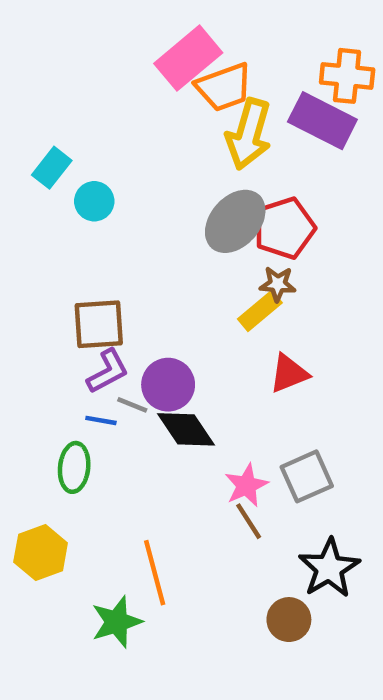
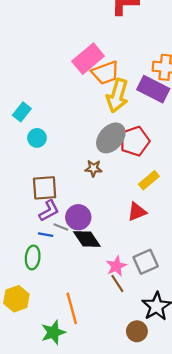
cyan circle: (94, 201) -> (37, 138), moved
brown star: (278, 284) -> (93, 168), moved
yellow rectangle: (260, 311) -> (149, 180), moved

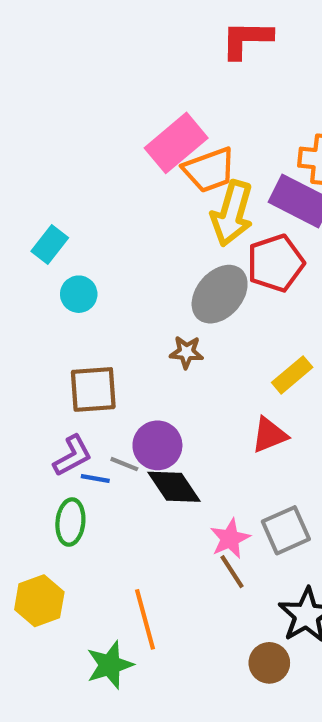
red pentagon: (135, 141) -> (276, 263), moved
purple L-shape: (49, 211) -> (73, 456), moved

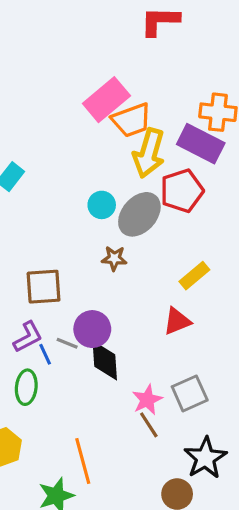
cyan circle: (79, 294) -> (102, 205), moved
blue line: (95, 479) -> (45, 354), turned 55
black diamond: (174, 487) -> (105, 360), turned 30

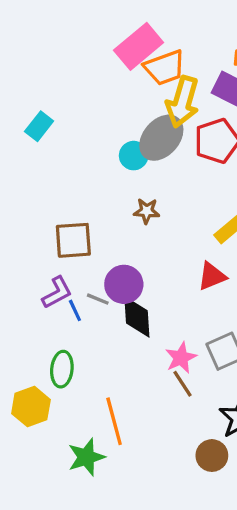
gray ellipse: (139, 214) -> (161, 138), moved
green ellipse: (26, 387) -> (62, 369), moved

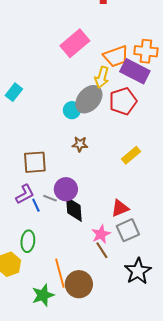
orange trapezoid: (165, 68) -> (116, 56), moved
yellow arrow: (183, 102) -> (102, 77), size x0.7
red triangle: (212, 276) -> (120, 208), moved
brown circle: (212, 456) -> (79, 284), moved, size x1.4

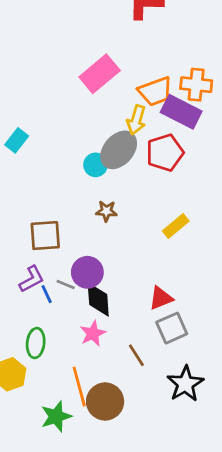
pink star: (101, 234) -> (93, 333), moved

